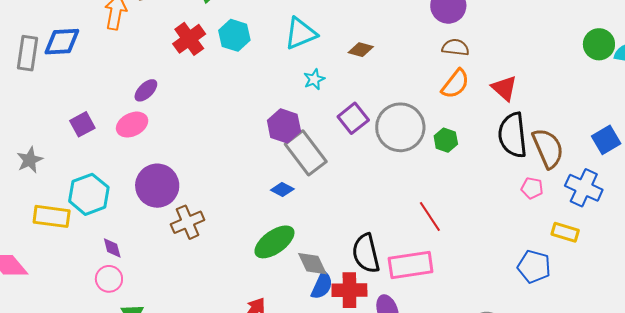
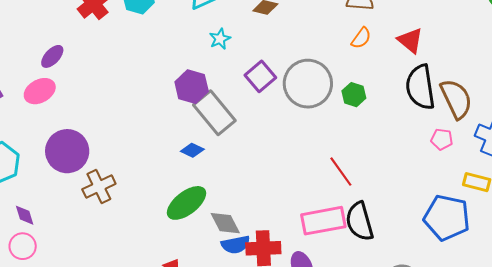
orange semicircle: (455, 84) -> (361, 38), size x0.7
black semicircle: (366, 253) -> (360, 221), moved
blue pentagon: (534, 267) -> (447, 218), size x1.4
blue semicircle: (322, 285) -> (236, 245), turned 56

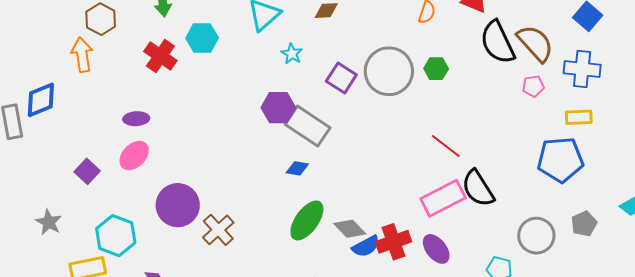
purple ellipse: (52, 56) -> (136, 119), turned 60

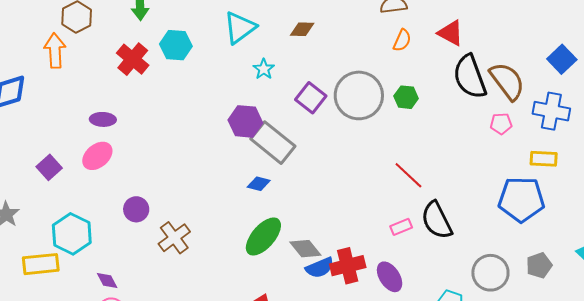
pink rectangle: (443, 198) -> (401, 227), size x0.5
purple circle: (178, 205) -> (136, 209), size x0.6

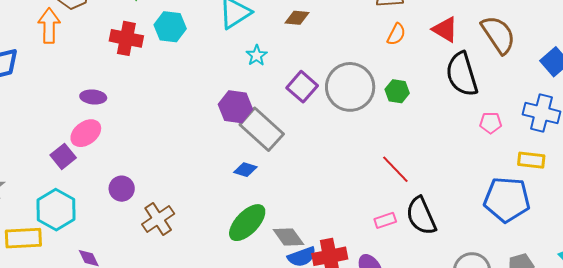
red cross: (133, 59) -> (126, 38), turned -32
brown semicircle: (507, 81) -> (498, 35), moved
purple square: (49, 167) -> (63, 156), moved

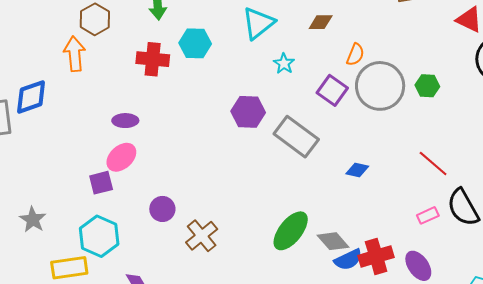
orange semicircle: (396, 34) -> (355, 55), moved
purple hexagon: (235, 107) -> (248, 112), moved
purple square: (63, 156) -> (101, 183), turned 30
blue diamond: (245, 170) -> (357, 170), moved

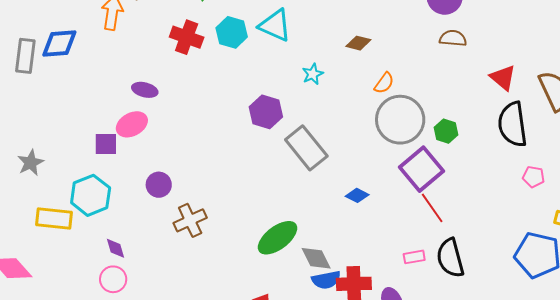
cyan triangle: (258, 23) -> (275, 25), moved, turned 48
purple square: (332, 90) -> (421, 169), moved, size x1.4

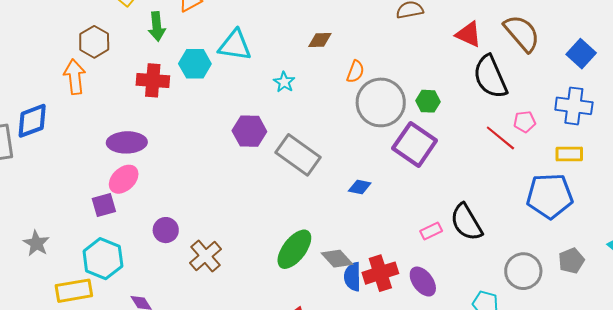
purple ellipse: (145, 90) -> (127, 142), size x1.5
red line: (432, 208) -> (500, 138), moved
blue semicircle: (326, 280) -> (353, 277), turned 116

